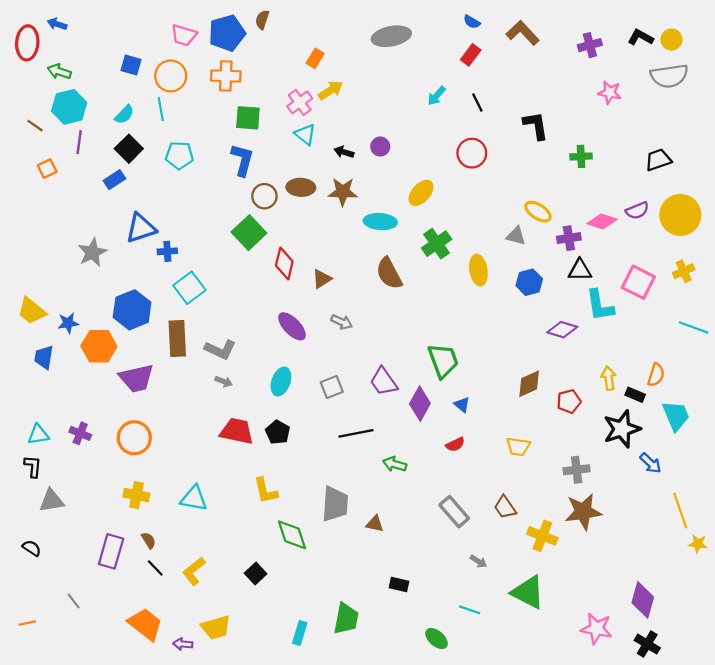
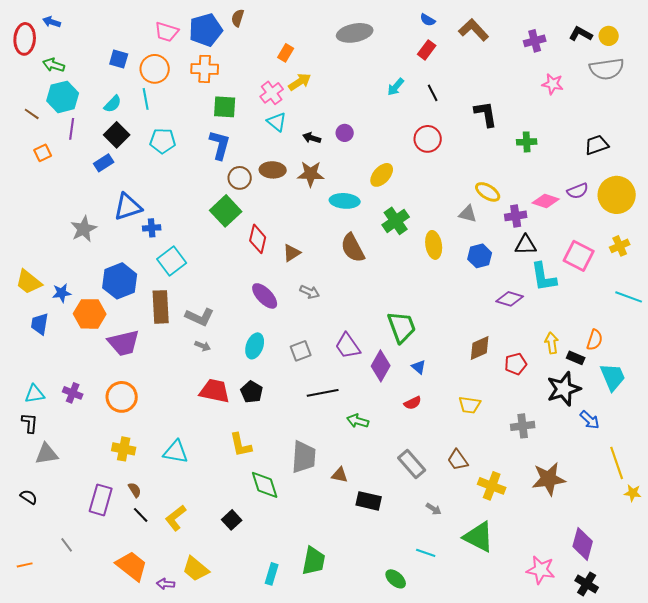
brown star: (583, 512) -> (549, 479), moved
black rectangle: (399, 584) -> (369, 501), moved, size x1.4
yellow trapezoid: (216, 627) -> (196, 569), turned 56

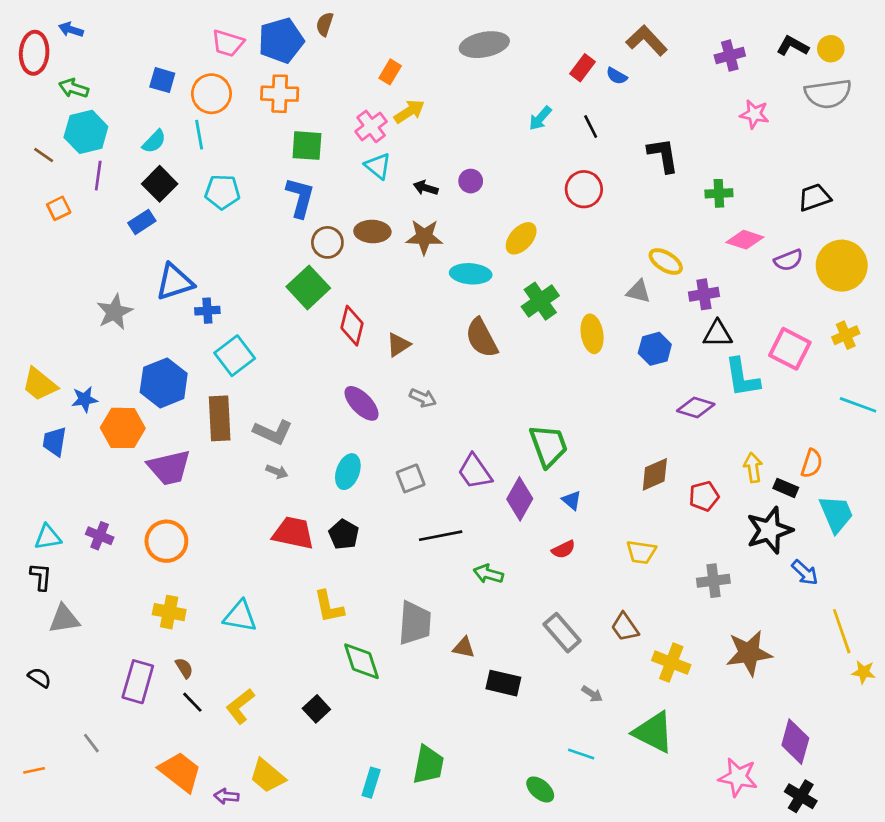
blue semicircle: (428, 20) -> (617, 76), moved
pink diamond: (546, 201) -> (745, 240), moved

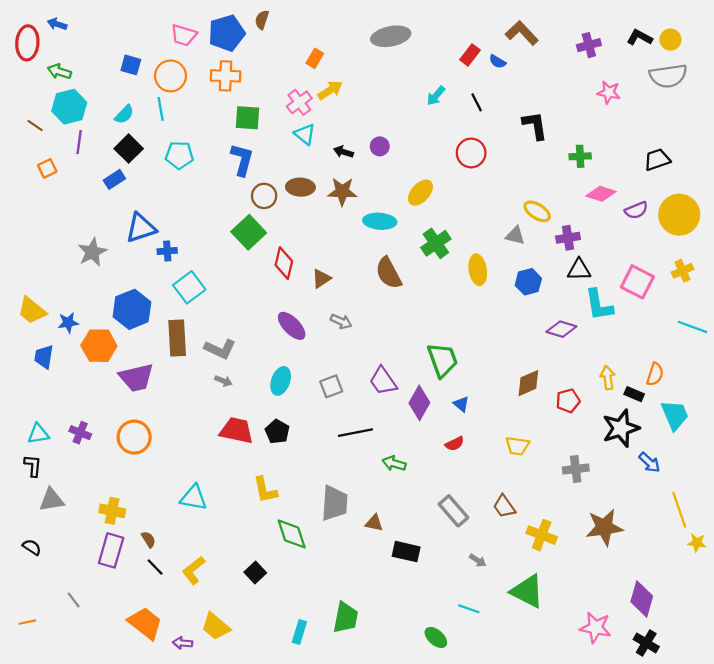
yellow cross: (169, 612) -> (112, 511), moved

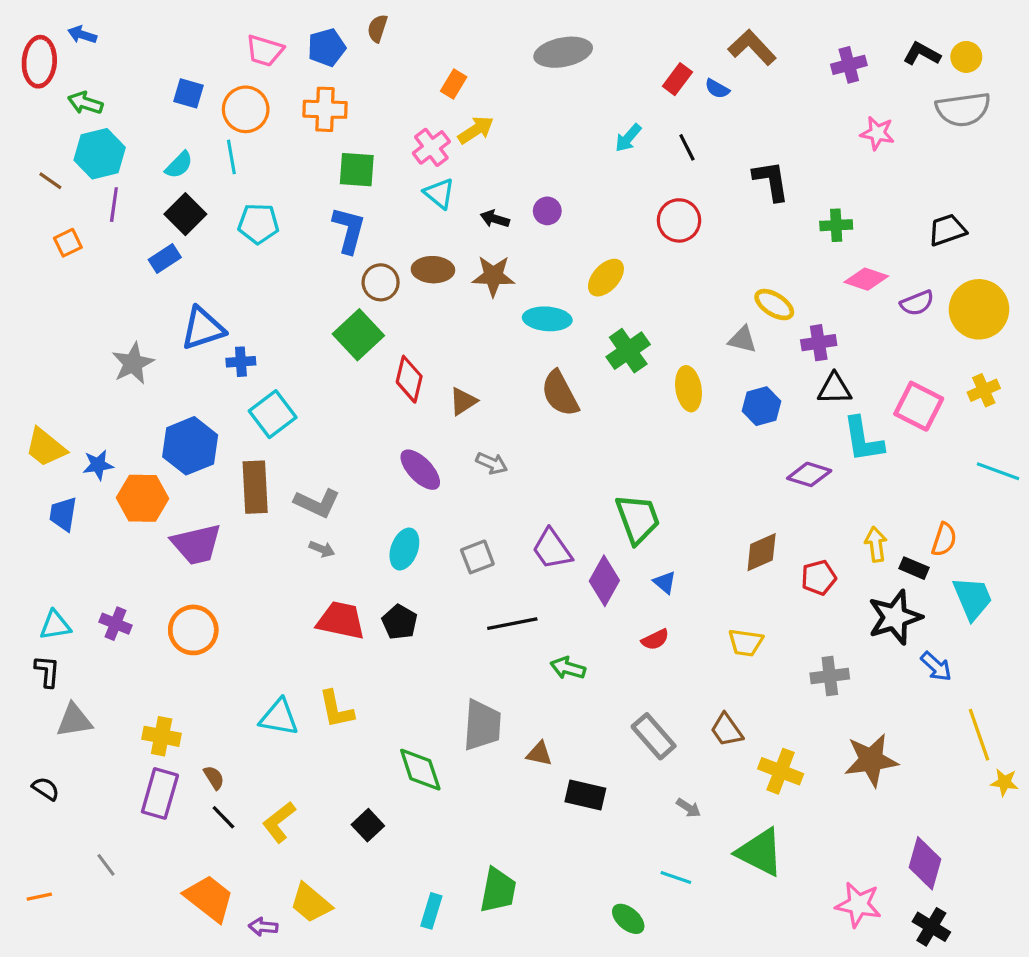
blue pentagon: (227, 33) -> (327, 47), size x0.7
yellow L-shape: (265, 490) -> (336, 709), moved

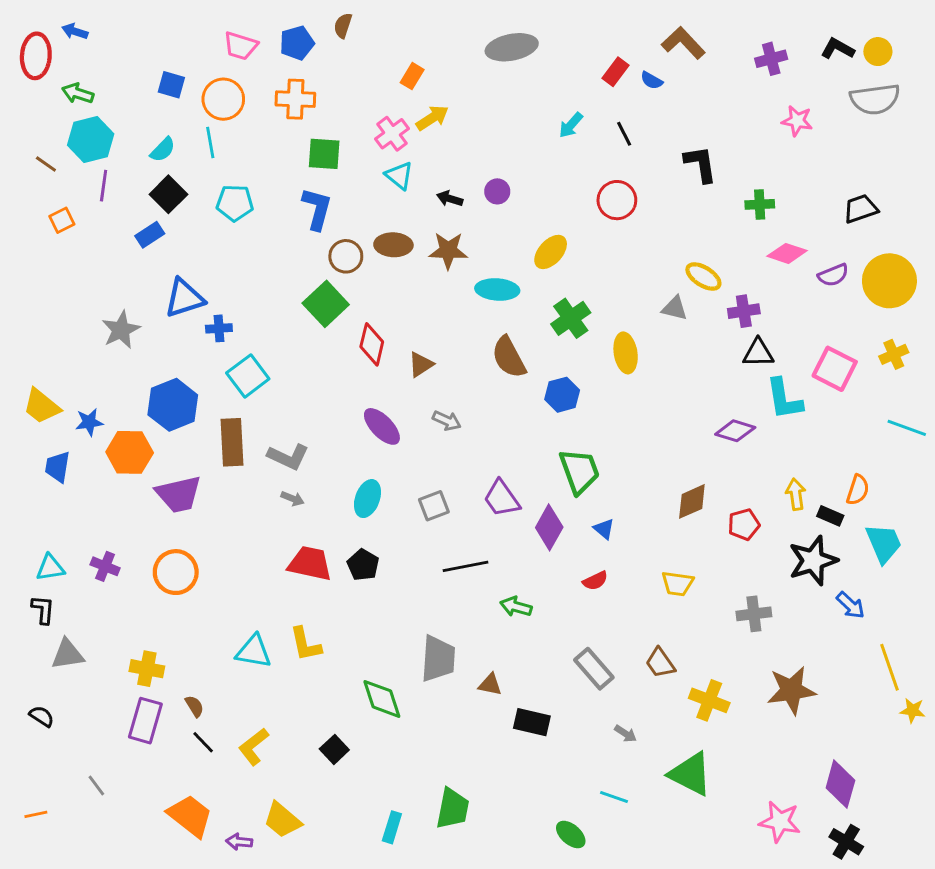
blue hexagon: (762, 406) -> (562, 395), moved

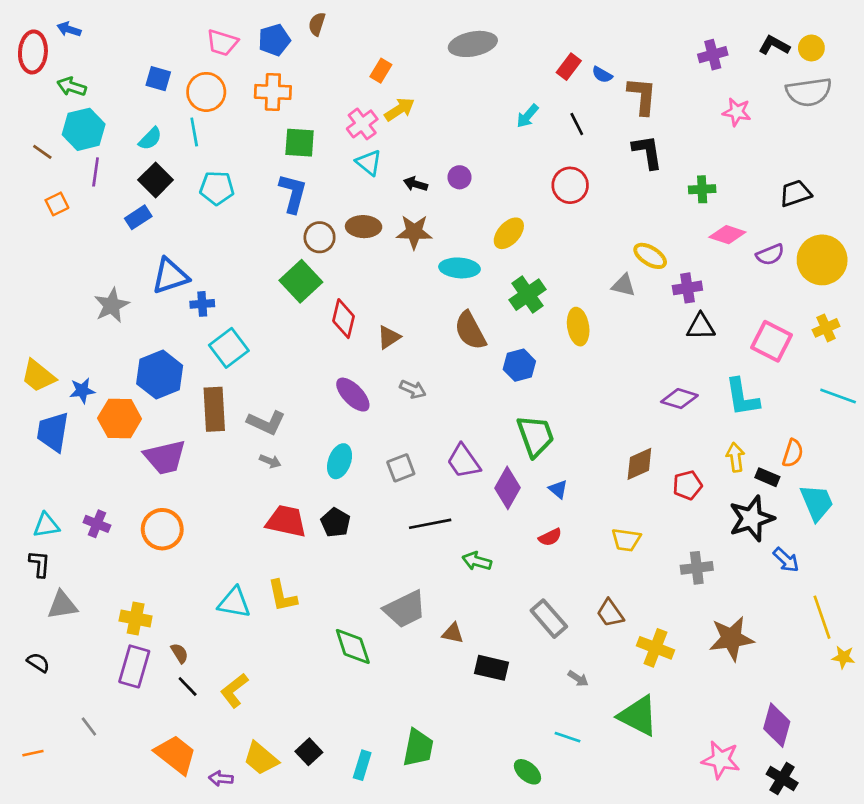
brown L-shape: (683, 43) -> (642, 96), moved, turned 48
cyan L-shape: (784, 399) -> (742, 397), moved
blue trapezoid: (57, 467) -> (53, 432), size x1.4
gray trapezoid: (438, 659) -> (405, 609), turned 60
black square: (334, 749) -> (309, 752), moved

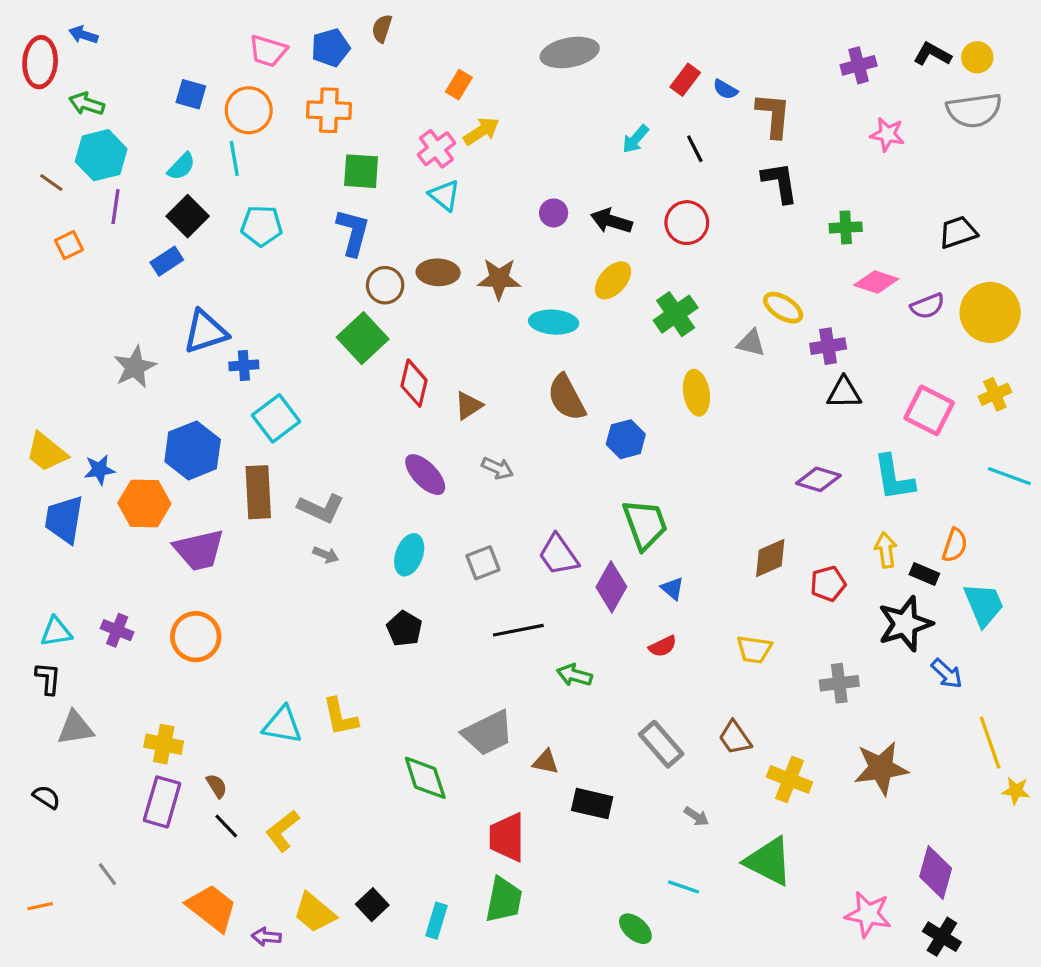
black arrow: (416, 184) -> (611, 221), moved, size x1.4
green cross: (527, 295) -> (676, 314), moved
red trapezoid: (286, 521) -> (507, 837), moved, turned -102

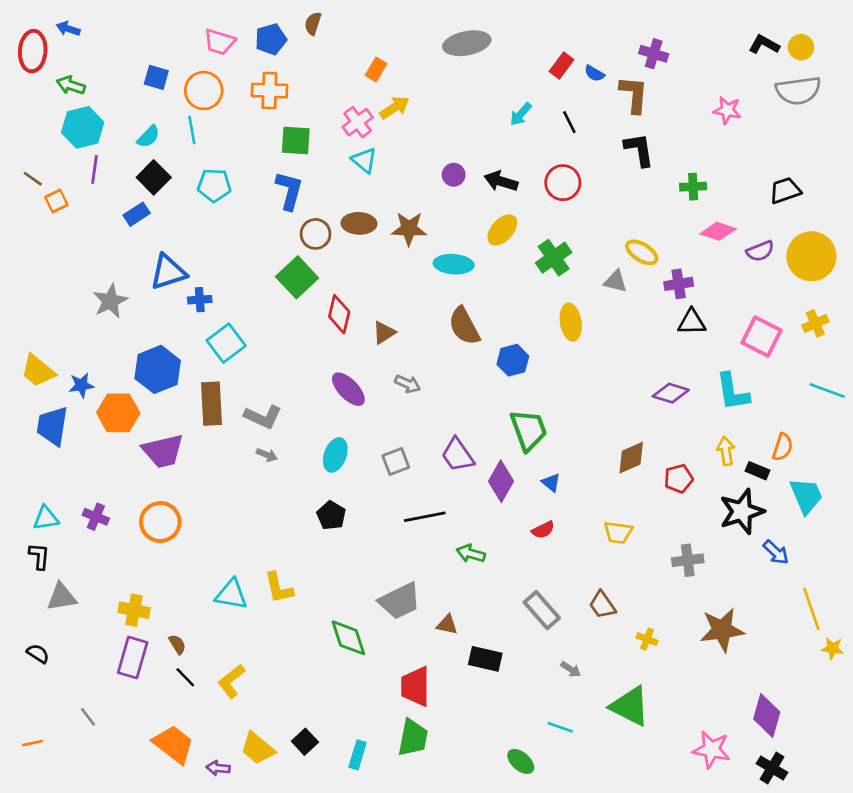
purple cross: (859, 65) -> (654, 54), moved, turned 32
brown line: (51, 182) -> (33, 179), moved
yellow cross: (790, 779) -> (647, 639), size x0.6

